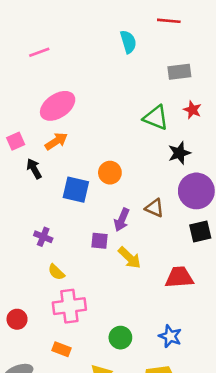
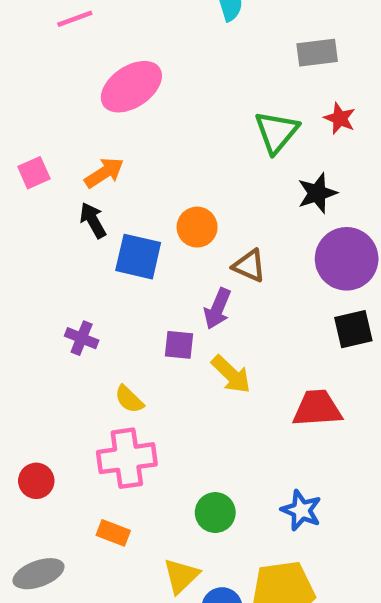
pink ellipse: (58, 106) -> (131, 87), moved
green triangle: (156, 118) -> (276, 132), turned 48
black arrow: (34, 169) -> (93, 220), moved
brown triangle: (154, 208) -> (249, 266), moved
yellow semicircle: (56, 272) -> (129, 399), moved

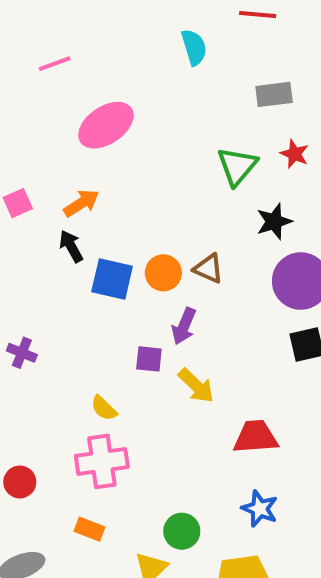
orange circle: (197, 227) -> (163, 273), moved
brown triangle: (249, 266) -> (208, 269), moved
purple cross: (82, 338) -> (22, 353), moved
red trapezoid: (317, 408) -> (256, 437), moved
green circle: (215, 513) -> (182, 531), moved

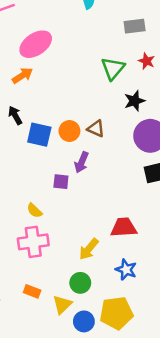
orange arrow: (81, 203) -> (22, 76), moved
yellow arrow: (196, 386) -> (89, 249), moved, turned 85
orange rectangle: (90, 529) -> (32, 291), moved

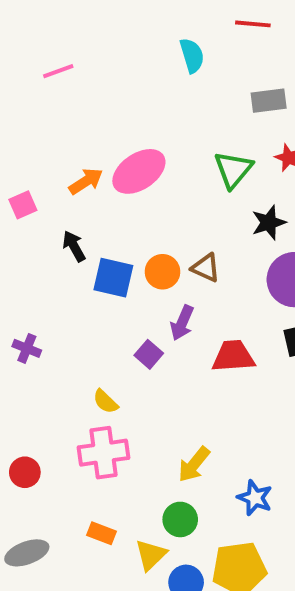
pink ellipse: (36, 44) -> (139, 171), moved
purple square: (61, 182) -> (149, 354), turned 35
red trapezoid: (124, 227) -> (233, 356), moved

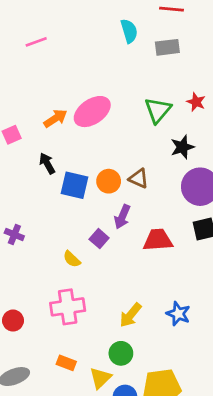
gray rectangle: (269, 101) -> (167, 47), moved
yellow semicircle: (105, 401) -> (72, 259), moved
blue star: (255, 498) -> (178, 314), moved

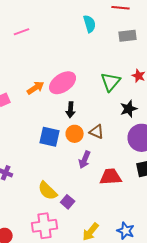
gray rectangle: (167, 47) -> (128, 36), moved
black arrow: (47, 163) -> (71, 110), moved, turned -147
purple square: (99, 239) -> (68, 202), moved
yellow semicircle: (72, 259) -> (48, 191), size x1.5

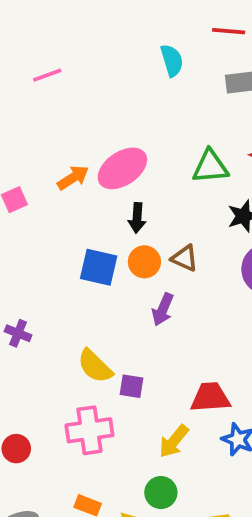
green triangle: (111, 82) -> (210, 167), turned 45
red trapezoid: (111, 177) -> (210, 397), moved
purple square: (68, 202) -> (132, 386), turned -32

